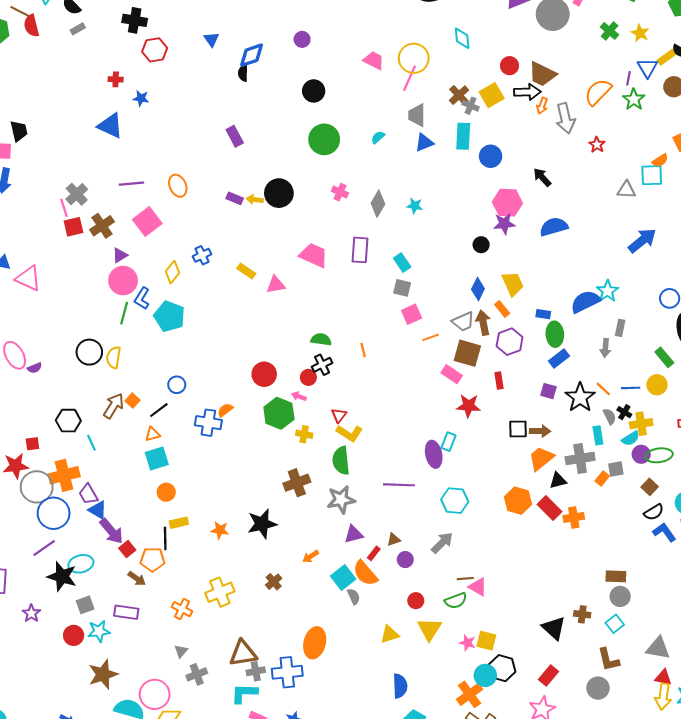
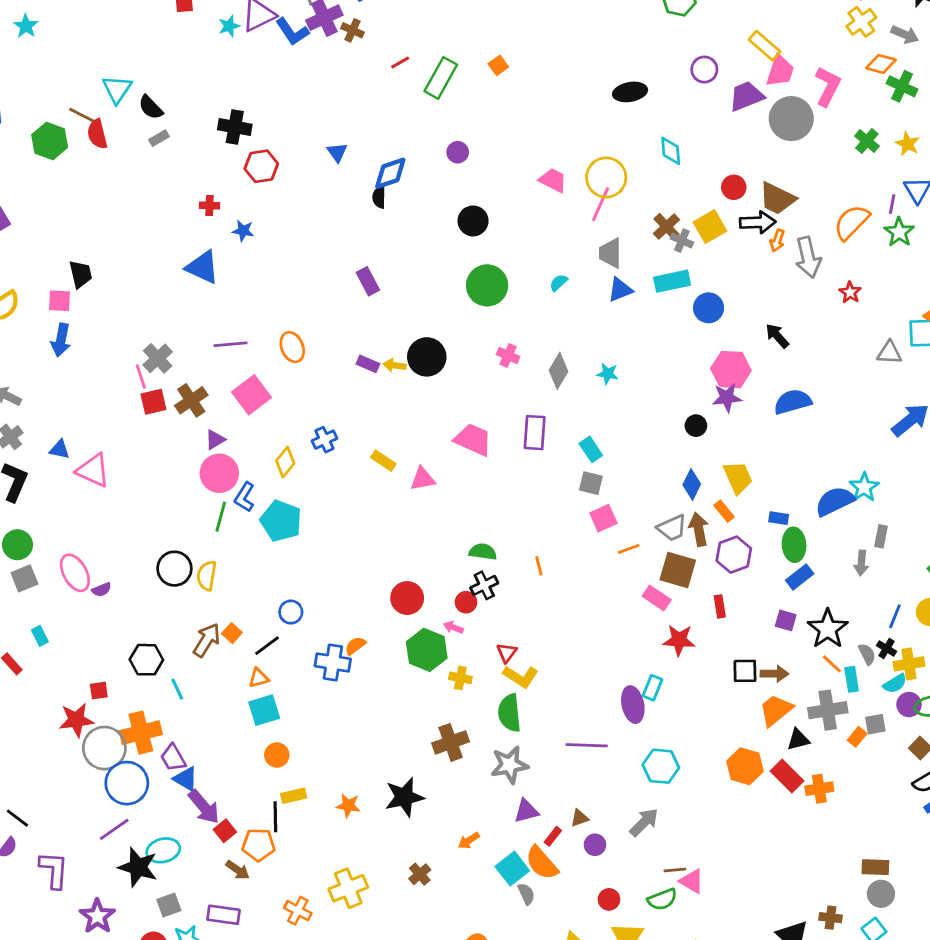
cyan rectangle: (463, 136) -> (672, 281), turned 75
blue line: (631, 388) -> (895, 616), turned -66
orange line: (603, 389) -> (832, 664), moved
purple star: (31, 613) -> (97, 916), size x1.4

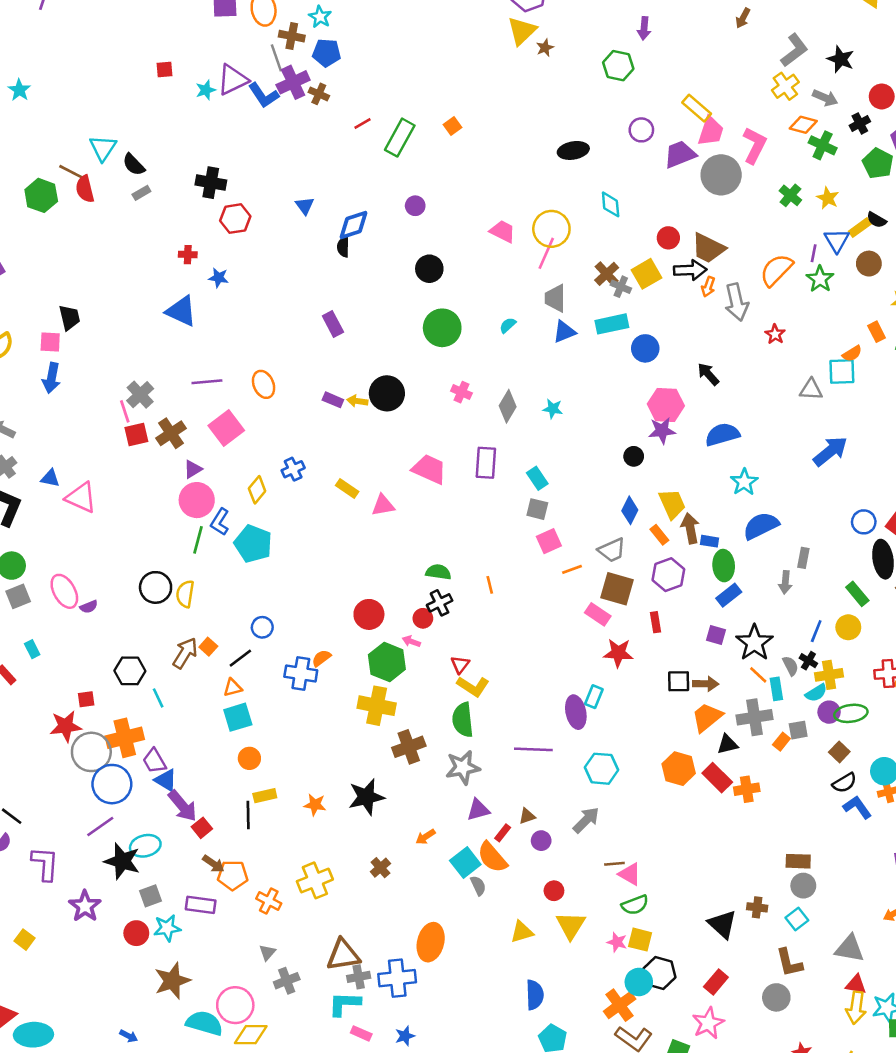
cyan star: (864, 487) -> (744, 482), moved
brown arrow: (699, 529) -> (690, 528), moved
yellow cross: (460, 678) -> (377, 706), moved, size x1.8
orange pentagon: (259, 845) -> (233, 875), moved
green semicircle: (662, 899) -> (635, 905), moved

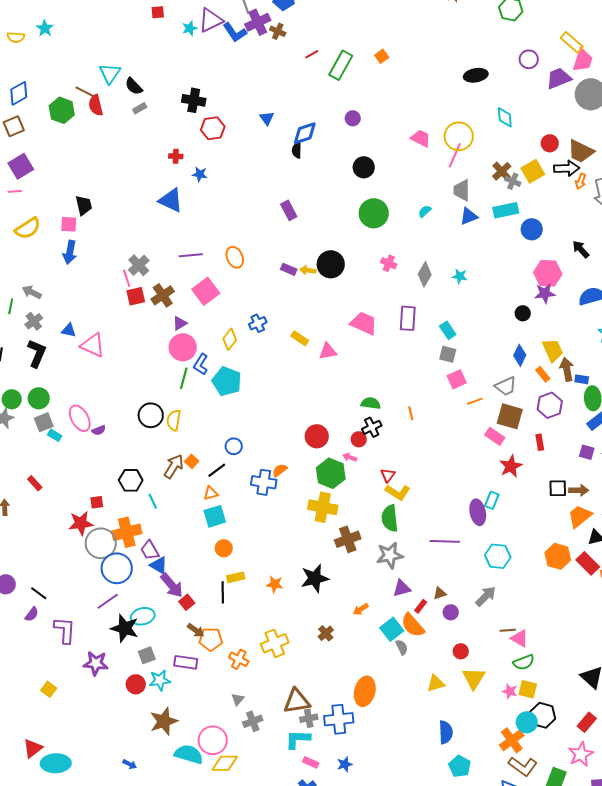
cyan rectangle: (32, 649) -> (55, 435), moved, turned -32
red star: (618, 653) -> (511, 466), turned -30
purple star: (85, 906) -> (96, 663), turned -30

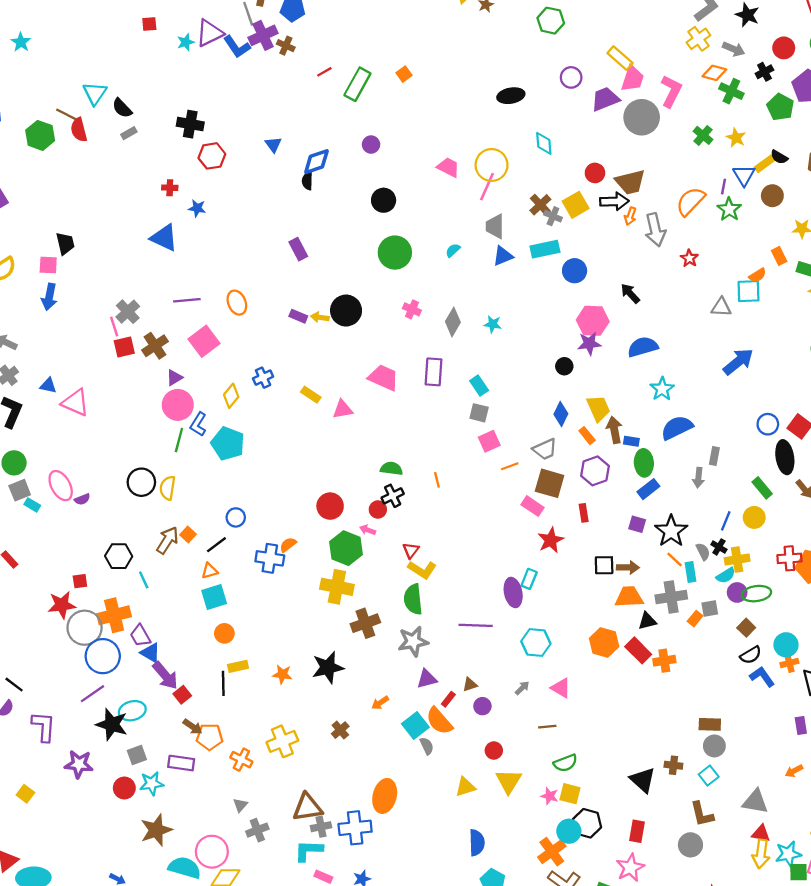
brown trapezoid: (581, 151) -> (630, 182), turned -40
orange trapezoid: (580, 516) -> (629, 597), turned 36
gray arrow: (486, 596) -> (522, 688), size x0.6
pink triangle: (520, 638) -> (561, 688), moved
red rectangle: (587, 722) -> (637, 831), turned -30

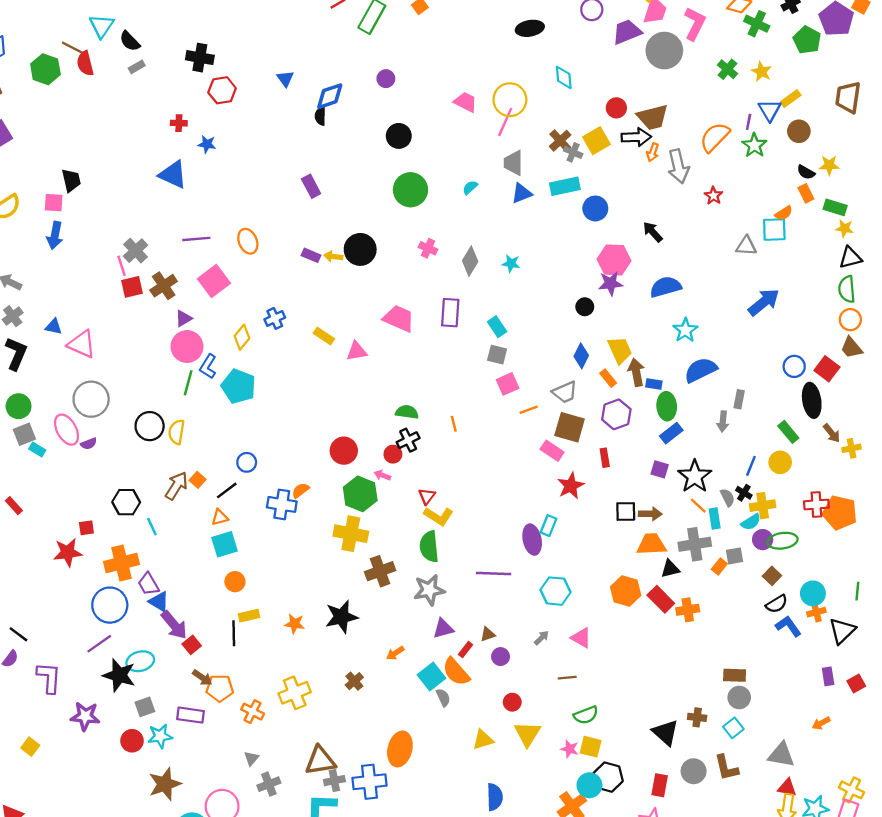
black semicircle: (779, 157) -> (806, 172), moved
gray circle: (85, 628) -> (91, 399), moved
gray circle: (690, 845) -> (694, 771), moved

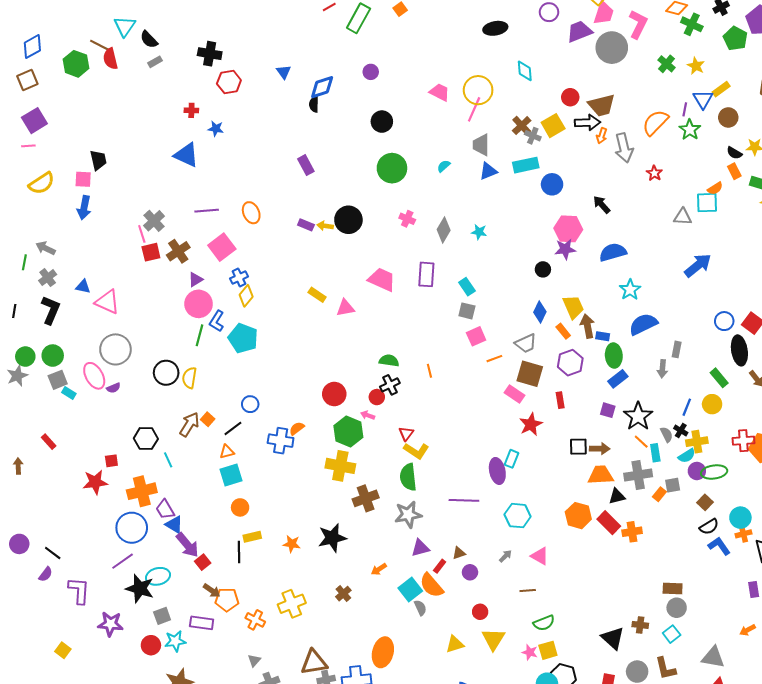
blue cross: (275, 318) -> (239, 278), moved
yellow square: (591, 747) -> (548, 650), turned -30

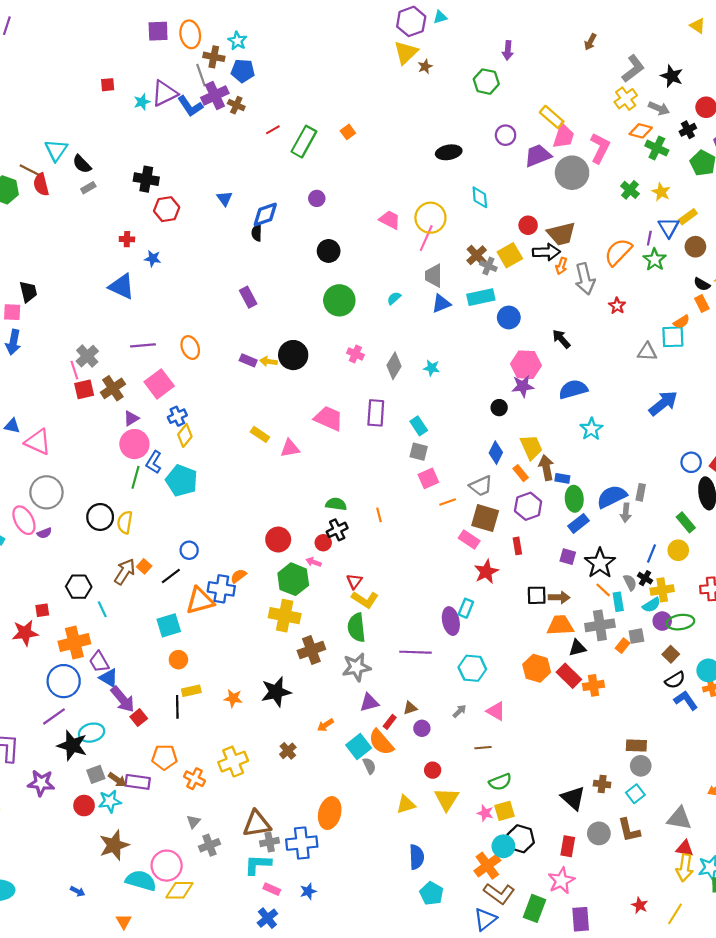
blue semicircle: (643, 324) -> (612, 497), moved
orange triangle: (227, 452) -> (200, 601), moved, size x1.8
brown arrow: (212, 591) -> (117, 780), moved

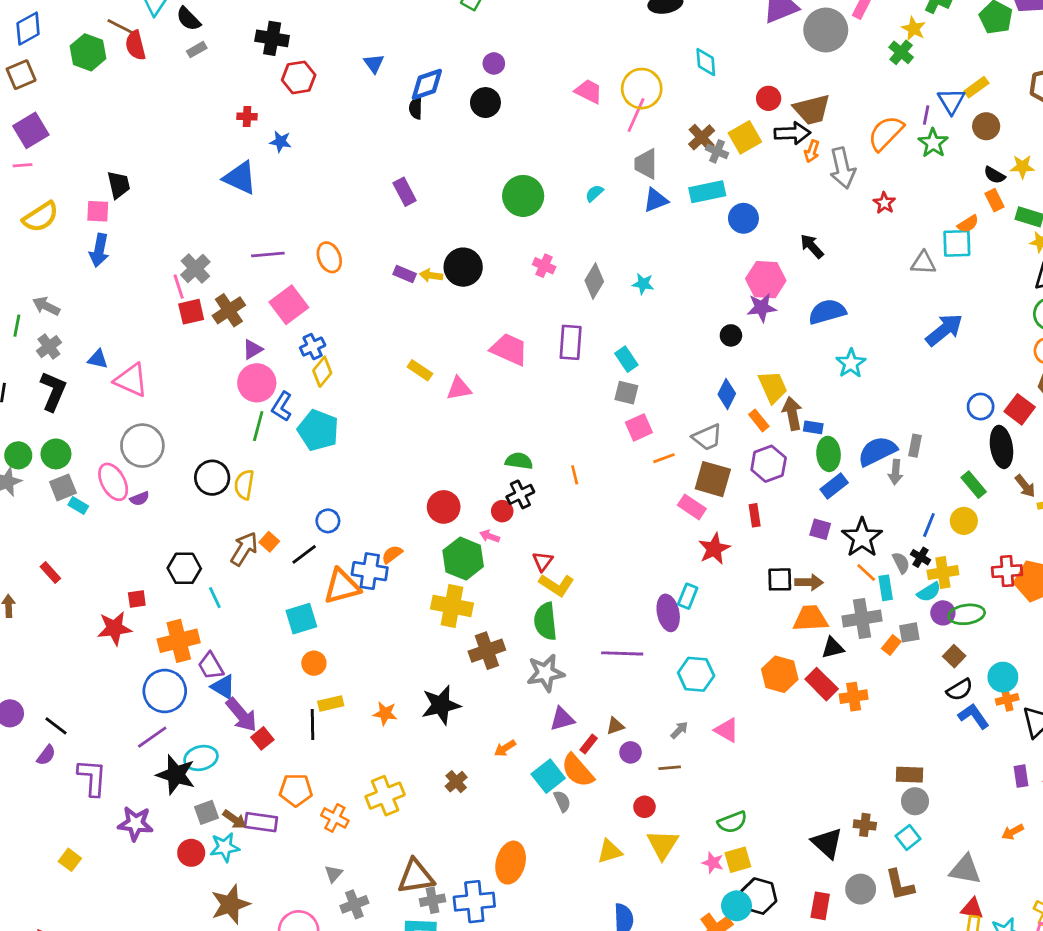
yellow star: (661, 192) -> (914, 29), moved
black circle: (329, 251) -> (485, 103), moved
brown line: (483, 748) -> (670, 768), moved

